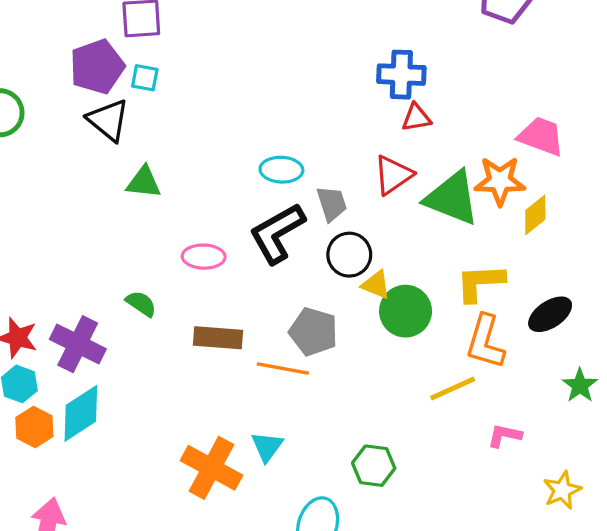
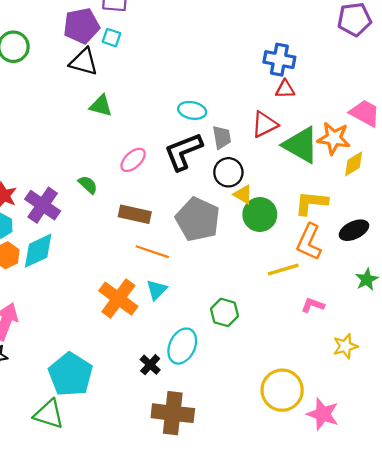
black triangle: (108, 120) -> (84, 62), turned -32
pink ellipse: (204, 257) -> (133, 160), turned -52
gray pentagon: (313, 332) -> (198, 219), size x1.4
orange line: (283, 368) -> (152, 252), moved

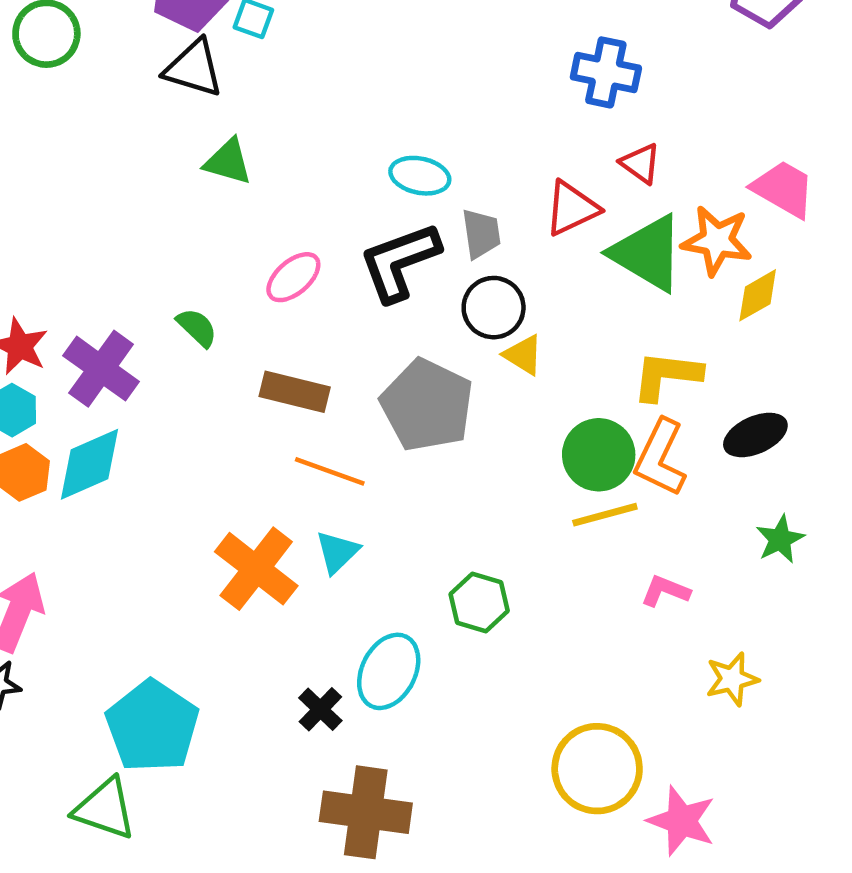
red triangle: (285, 89) -> (640, 164), moved, turned 36
green circle: (260, 214) -> (599, 455), moved

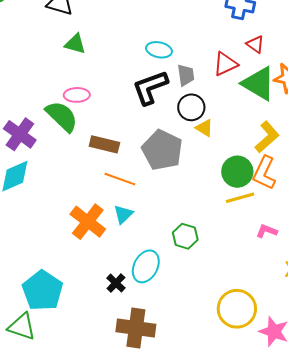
pink ellipse: (293, 277) -> (77, 95), moved, turned 40
green semicircle: (197, 327) -> (62, 116), size x1.8
yellow L-shape: (667, 376) -> (267, 137), turned 132

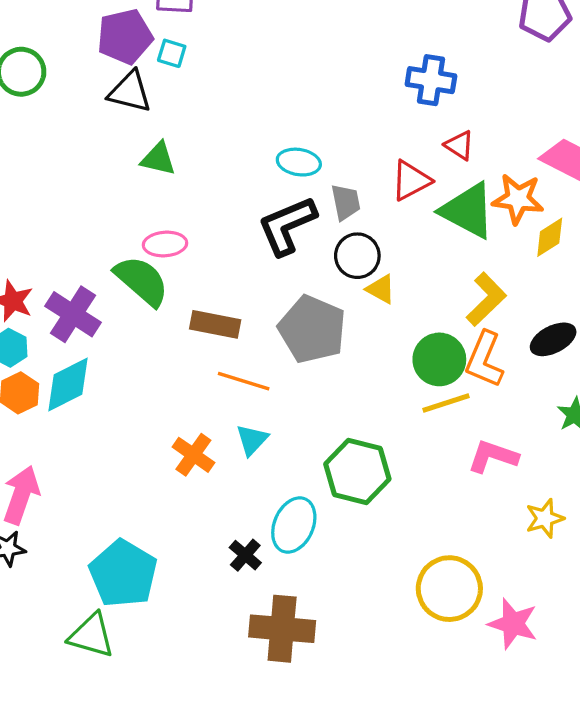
orange cross: (88, 222) -> (193, 455), size x0.7
pink L-shape: (267, 231) -> (493, 456), size x1.4
green hexagon: (185, 236) -> (357, 471), size x1.5

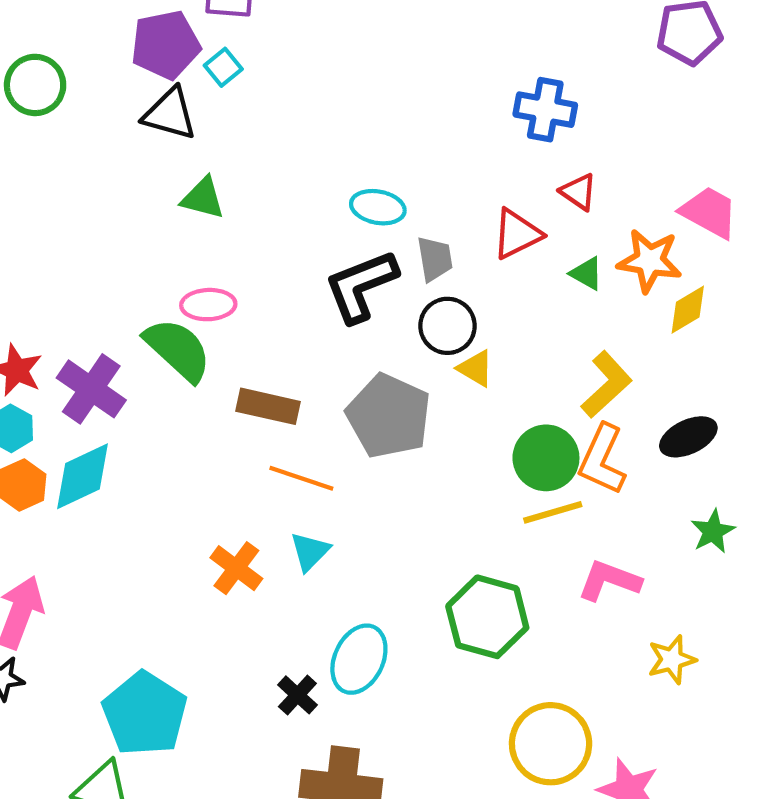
cyan square: (172, 53) -> (223, 67), turned 32
green triangle: (468, 211) -> (587, 273), size x0.5
green hexagon: (357, 471) -> (487, 617), moved

